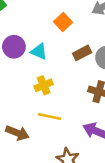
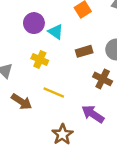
brown rectangle: (82, 53) -> (84, 51), moved
yellow cross: (44, 85) -> (40, 60), moved, turned 35

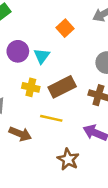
cyan triangle: (56, 32) -> (42, 56), turned 42
brown rectangle: (84, 51) -> (62, 87), moved, size x1.5

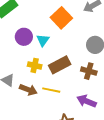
orange square: (65, 28) -> (61, 18), size x1.5
brown arrow: (20, 134) -> (28, 90), moved

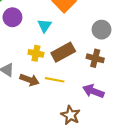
purple circle: (24, 37) -> (12, 17), moved

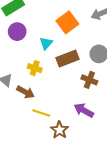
brown rectangle: (63, 52) -> (67, 58), moved
yellow line: (55, 80) -> (41, 113), moved

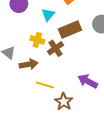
brown cross: (89, 80) -> (55, 48), moved, turned 35
brown arrow: (25, 92) -> (29, 64), turned -36

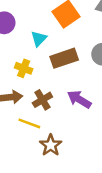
brown cross: (55, 48) -> (42, 100), moved
purple arrow: (88, 81) -> (79, 99), moved

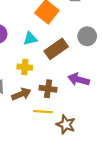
cyan triangle: (39, 39) -> (30, 39), turned 48
brown cross: (42, 100) -> (48, 89), turned -35

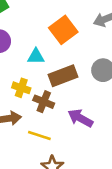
brown cross: (48, 89) -> (44, 102), moved
yellow line: (43, 112) -> (39, 135), moved

